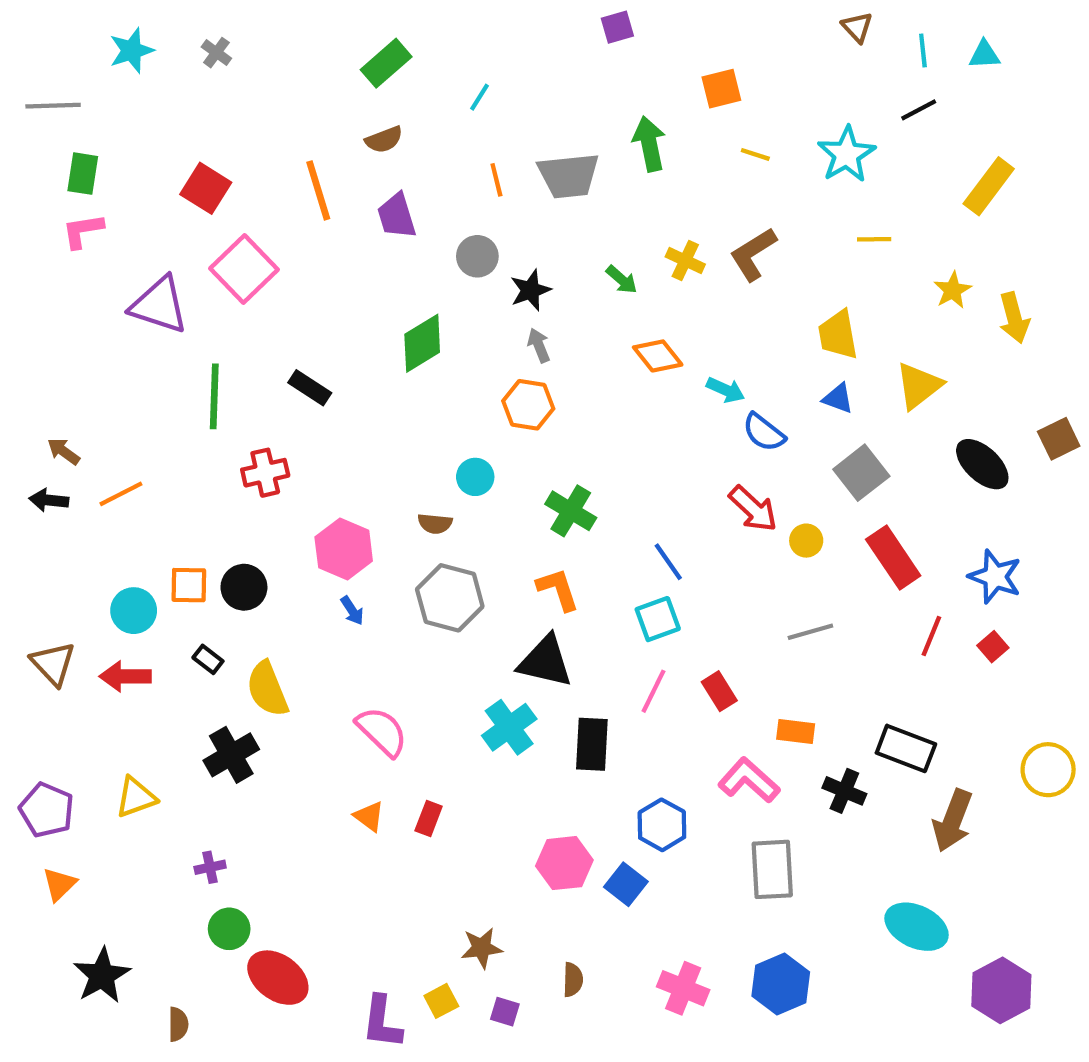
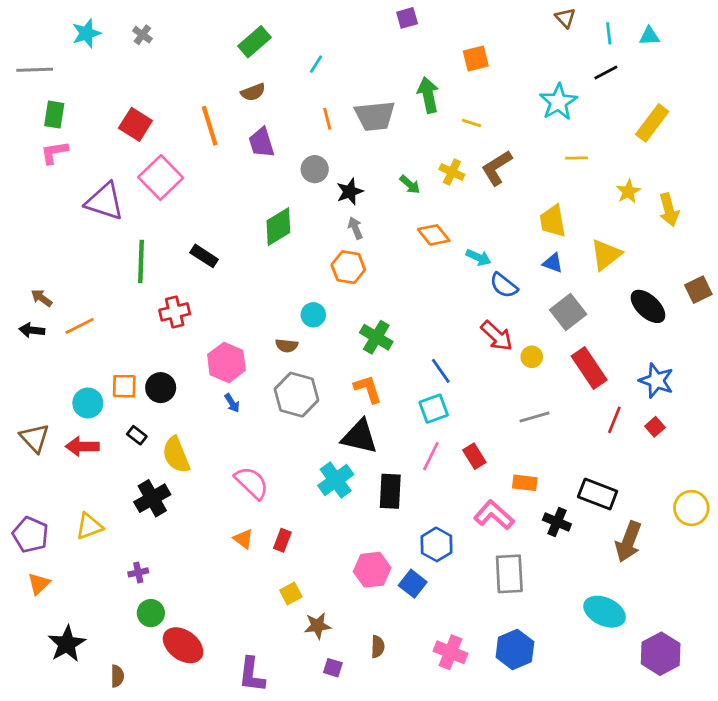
yellow line: (755, 154) -> (472, 123), moved
yellow square: (441, 1001) -> (291, 593), moved

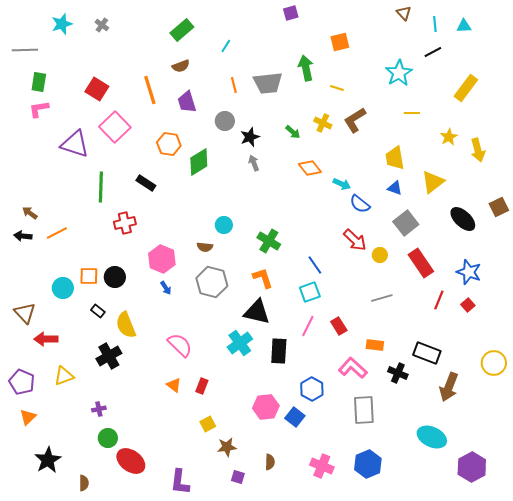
orange hexagon: (348, 267) -> (169, 144), moved
red arrow: (82, 446) -> (46, 339), moved

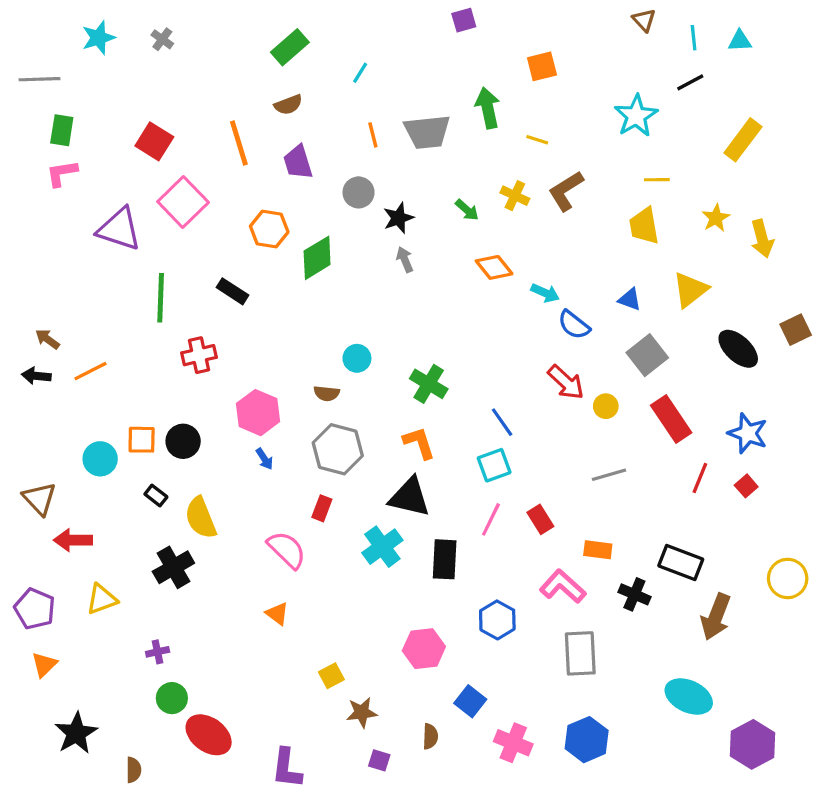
yellow trapezoid: (395, 158) -> (644, 226), moved
red rectangle: (202, 386) -> (322, 508), moved
blue square: (295, 417) -> (470, 701), moved

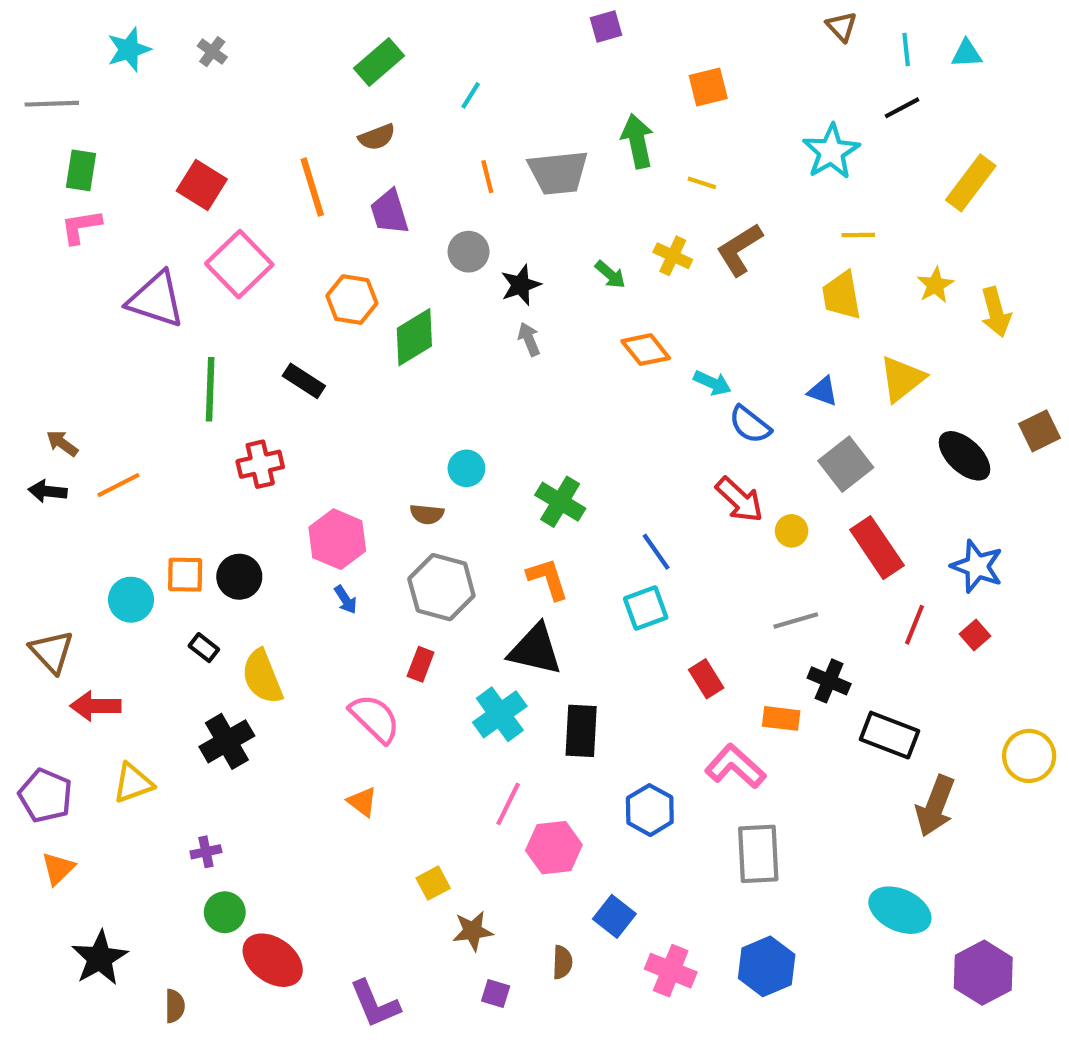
pink line: (491, 519) -> (508, 804), moved
black cross: (634, 594) -> (829, 681), moved
purple L-shape: (287, 768) -> (375, 1004), turned -30

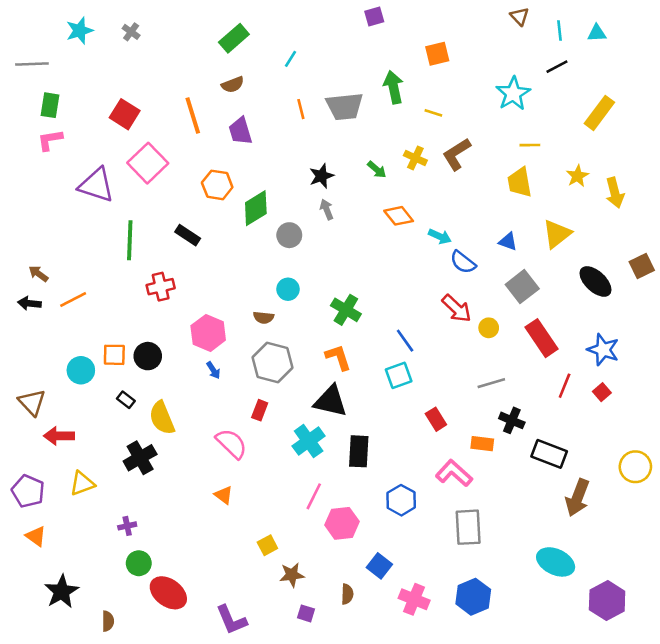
gray circle: (469, 252) -> (289, 235), moved
orange triangle: (58, 868) -> (36, 536), turned -40

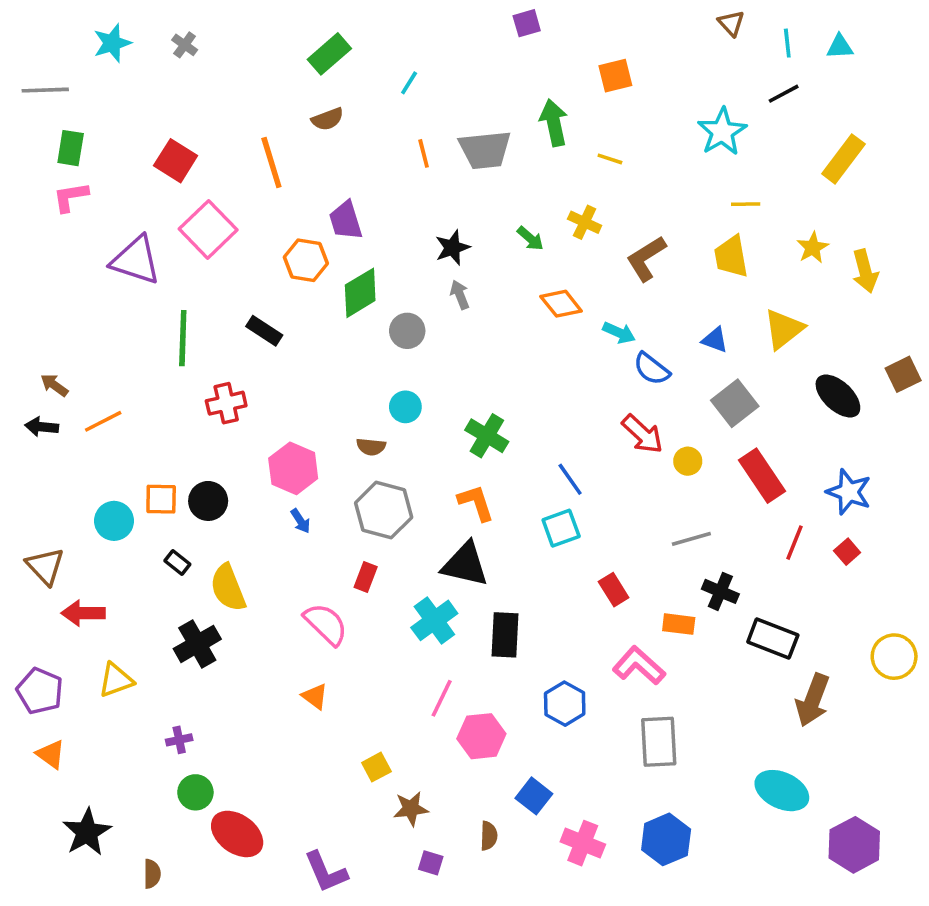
purple trapezoid: (240, 131) -> (346, 220), moved
brown L-shape: (457, 154) -> (646, 258), moved

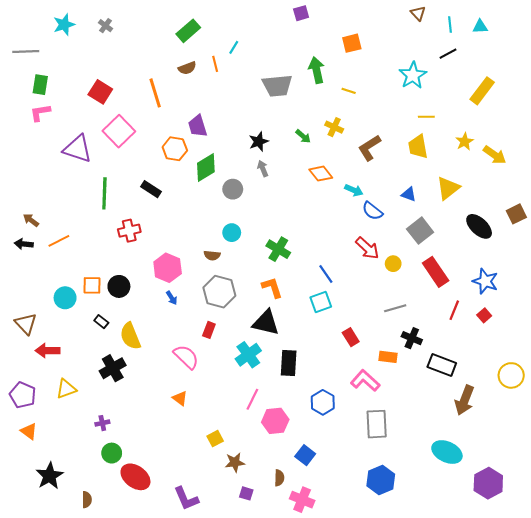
orange line: (424, 153) -> (215, 64), moved
yellow arrow: (865, 271) -> (495, 155), turned -40
pink cross: (583, 843) -> (302, 500), moved

